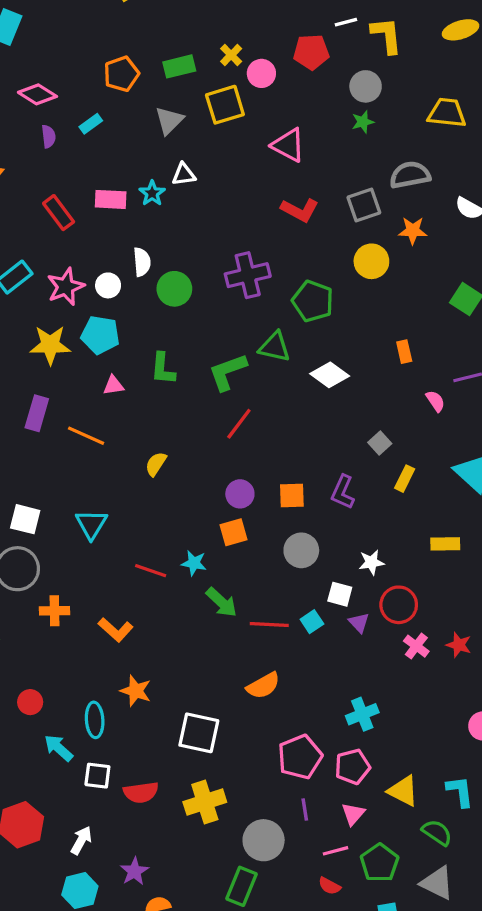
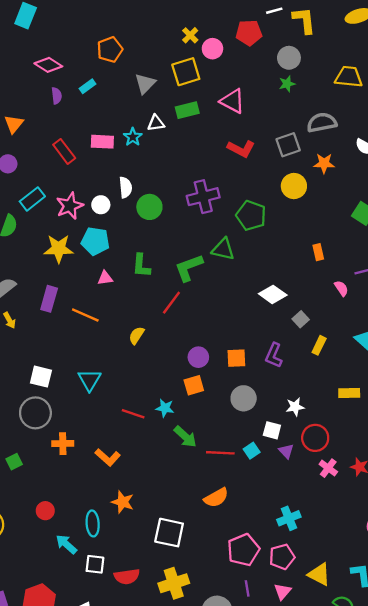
green rectangle: (179, 66) -> (187, 110), moved
white diamond: (330, 375) -> (273, 294), moved
red line: (239, 424) -> (171, 303), moved

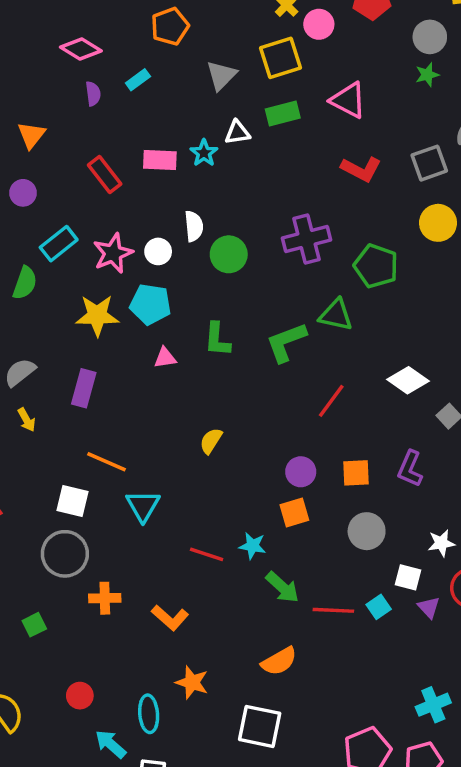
red line: (171, 303) -> (331, 401), moved
orange line: (85, 315) -> (106, 462), moved
orange semicircle: (216, 498) -> (279, 661), moved

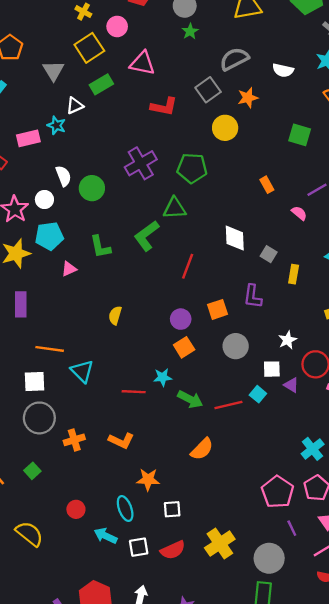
pink circle: (319, 24) -> (117, 26), moved
white diamond: (408, 380) -> (235, 238), turned 68
white square: (260, 726) -> (172, 509), moved, size x0.6

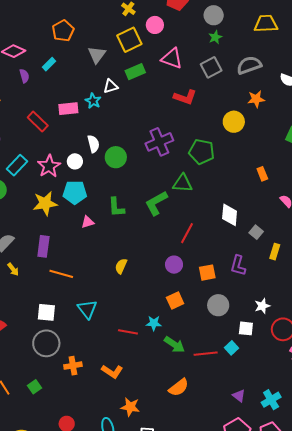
gray square: (208, 90) -> (211, 67), moved
purple circle: (181, 319) -> (174, 265), moved
orange line: (50, 349) -> (61, 274), moved
purple triangle: (291, 385) -> (239, 396), moved

